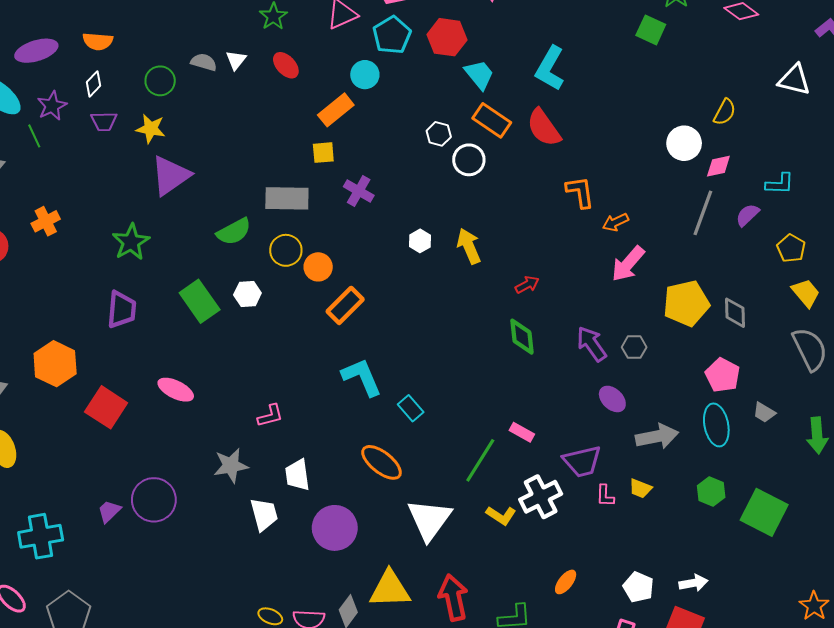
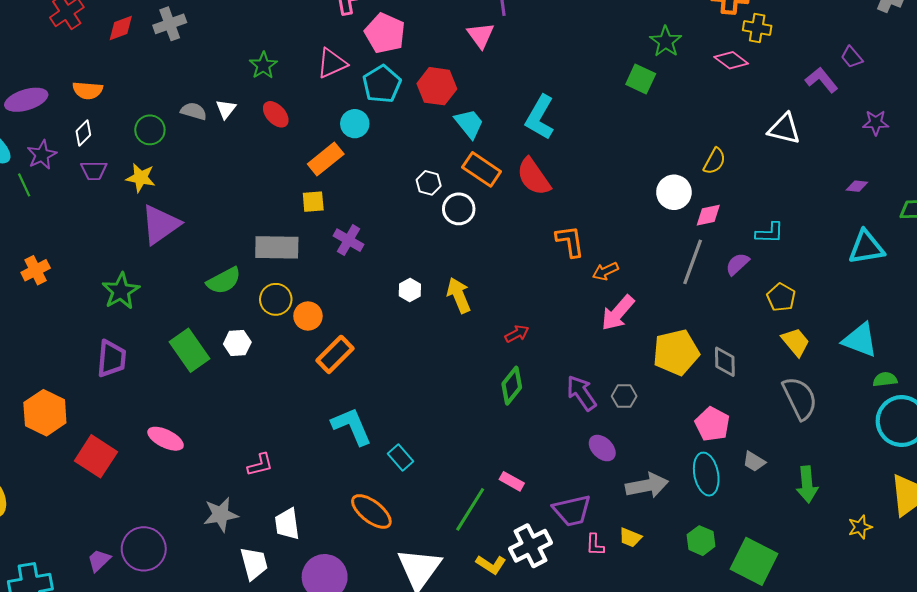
green diamond: (522, 337) -> (512, 386), turned 45

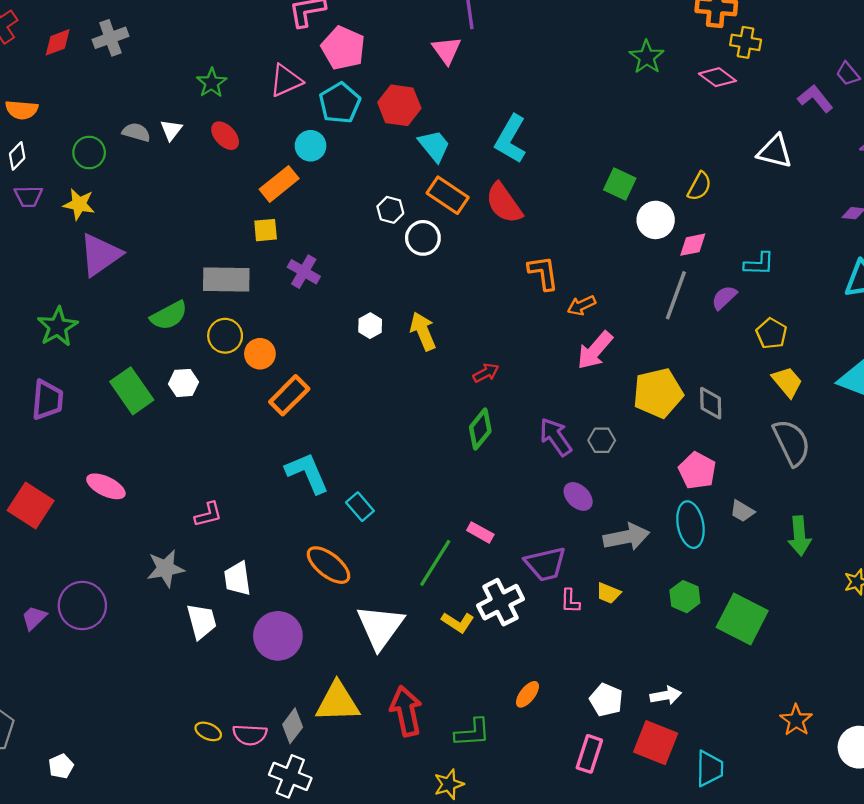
green square: (641, 79) -> (620, 184), moved

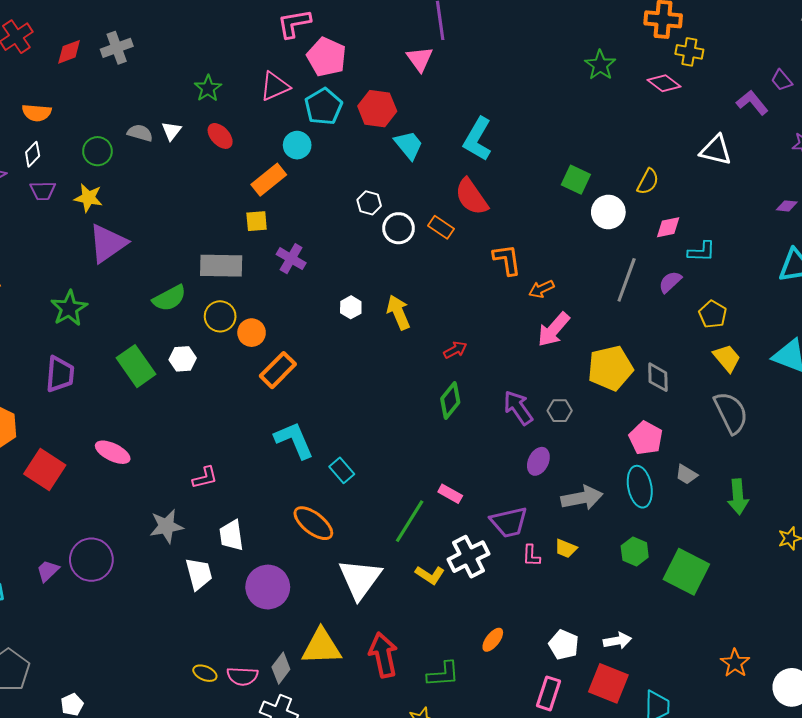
orange rectangle: (448, 195) -> (441, 227), moved, size x0.7
pink diamond: (693, 245) -> (668, 227), moved
purple ellipse: (578, 496) -> (538, 461), turned 72

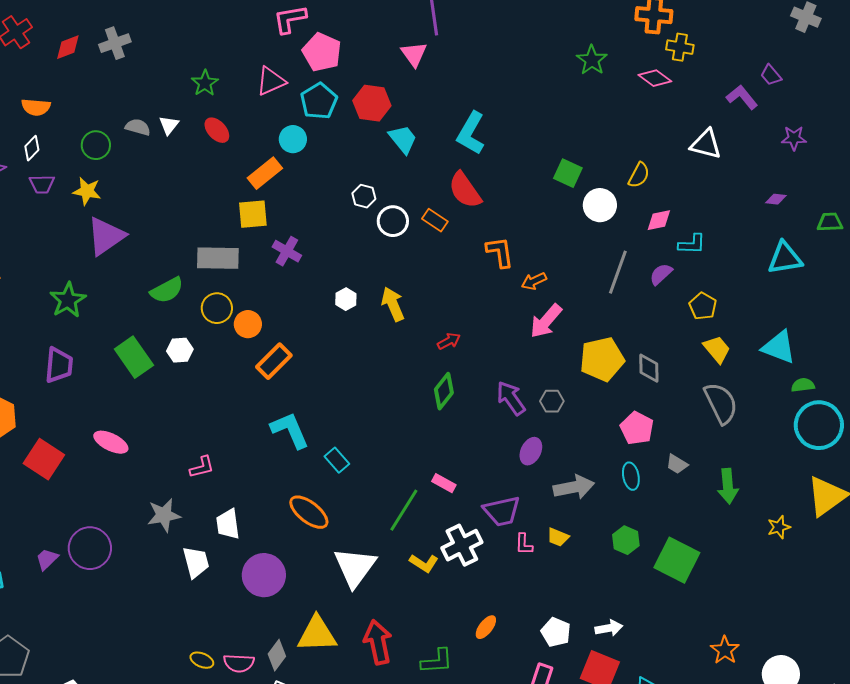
yellow square: (257, 221) -> (253, 214), size x1.4
cyan ellipse: (640, 487) -> (631, 476), size x0.7

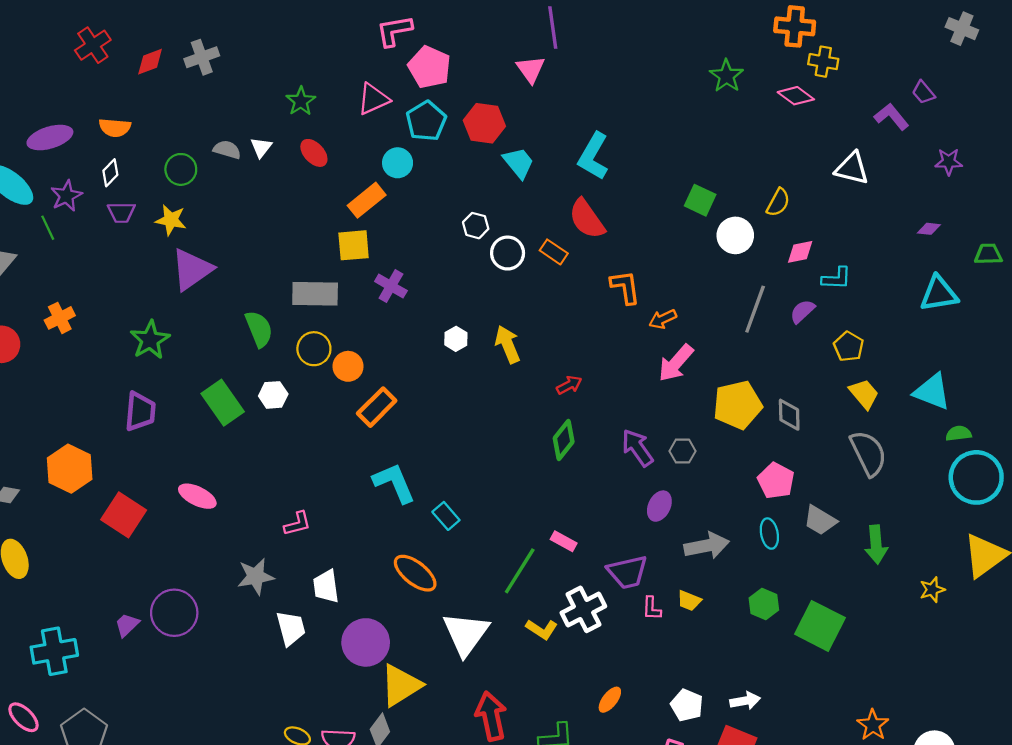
green semicircle: (167, 290) -> (259, 329), turned -84
gray trapezoid: (677, 464) -> (820, 520), size x1.4
yellow triangle: (317, 634) -> (401, 685), moved, turned -30

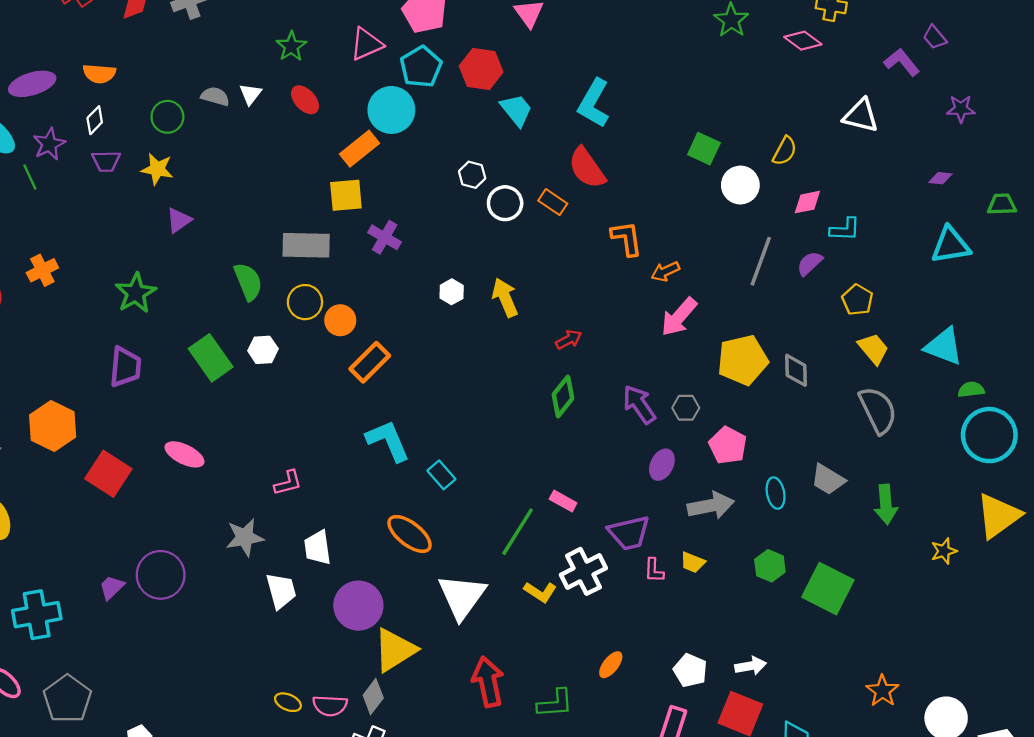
cyan circle: (398, 163) -> (391, 110), size x1.5
purple triangle: (192, 270) -> (179, 220), size x0.6
pink pentagon: (776, 481) -> (728, 445), moved

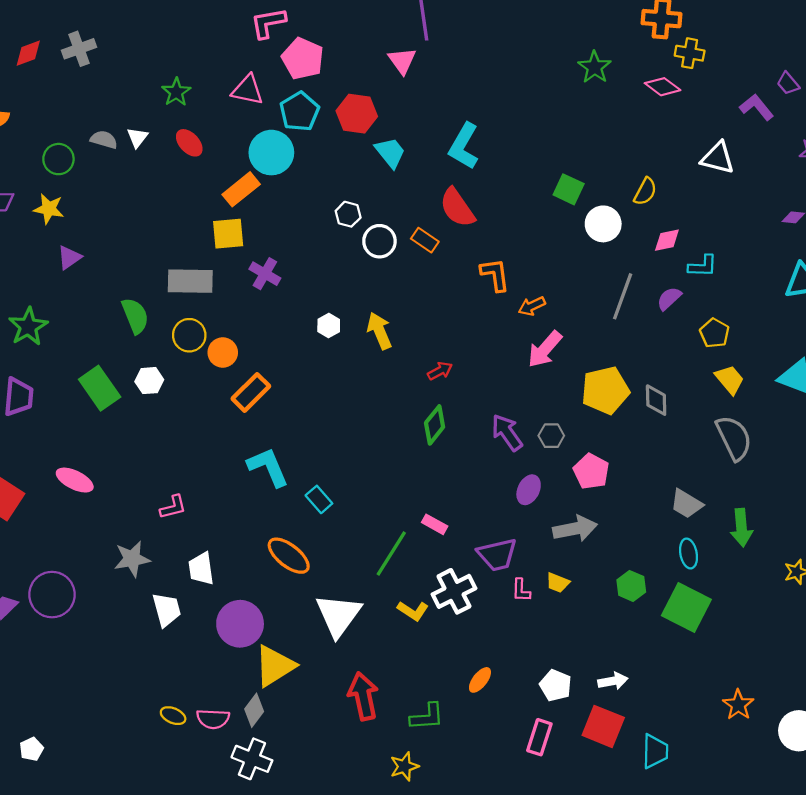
pink triangle: (366, 44) -> (248, 90), turned 36
cyan ellipse: (776, 493) -> (689, 554), moved

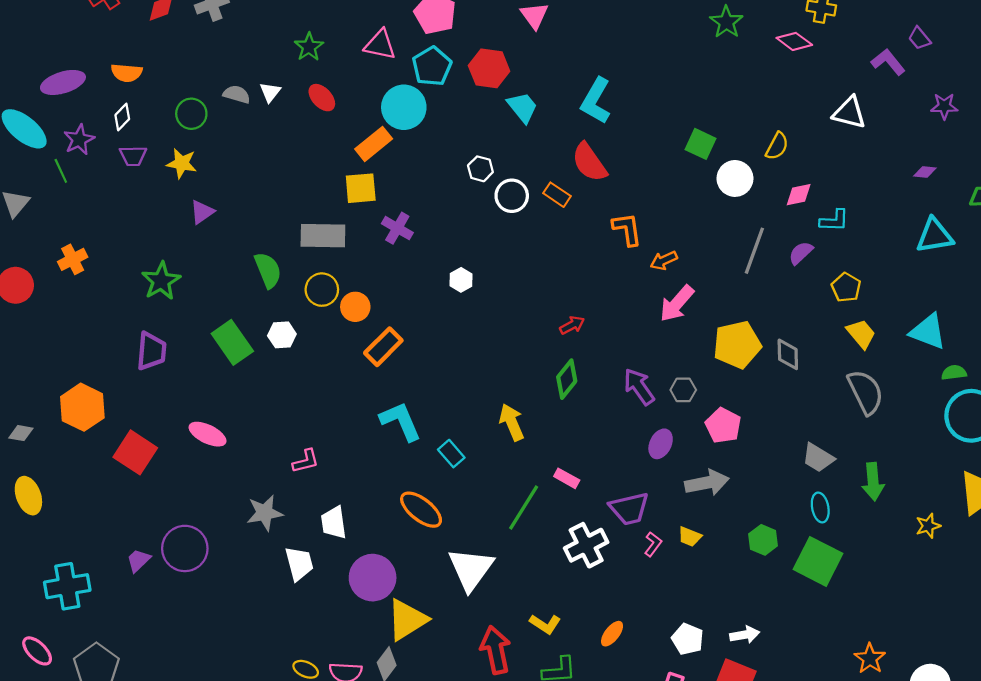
yellow arrow: (379, 331) -> (512, 422), moved
pink L-shape: (521, 590) -> (653, 544), turned -145
yellow L-shape: (413, 611) -> (545, 624), moved

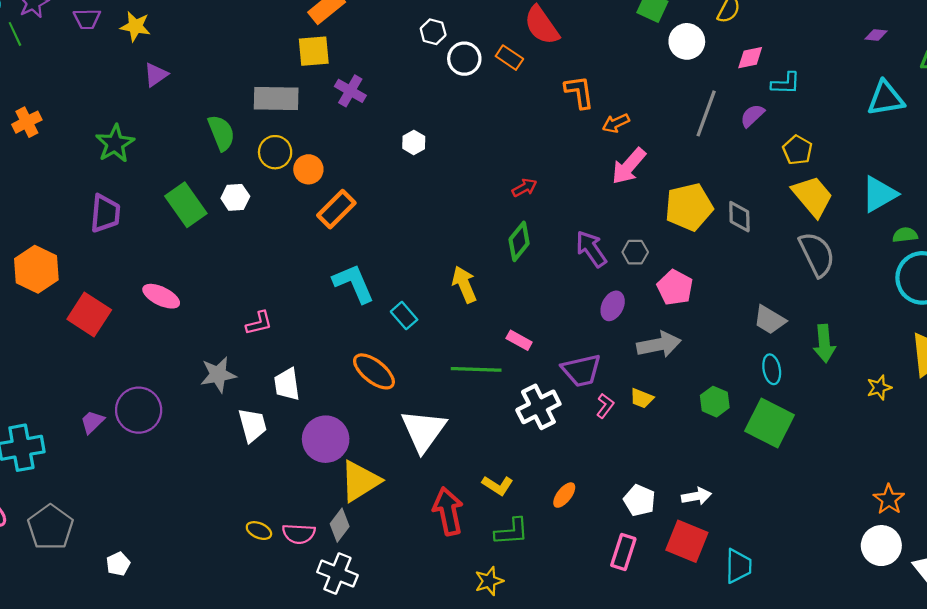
cyan triangle: (928, 332) -> (879, 194), turned -51
yellow trapezoid: (861, 334) -> (813, 196), size x1.4
green line: (524, 507) -> (476, 369), turned 60
orange star: (870, 658) -> (889, 499), moved

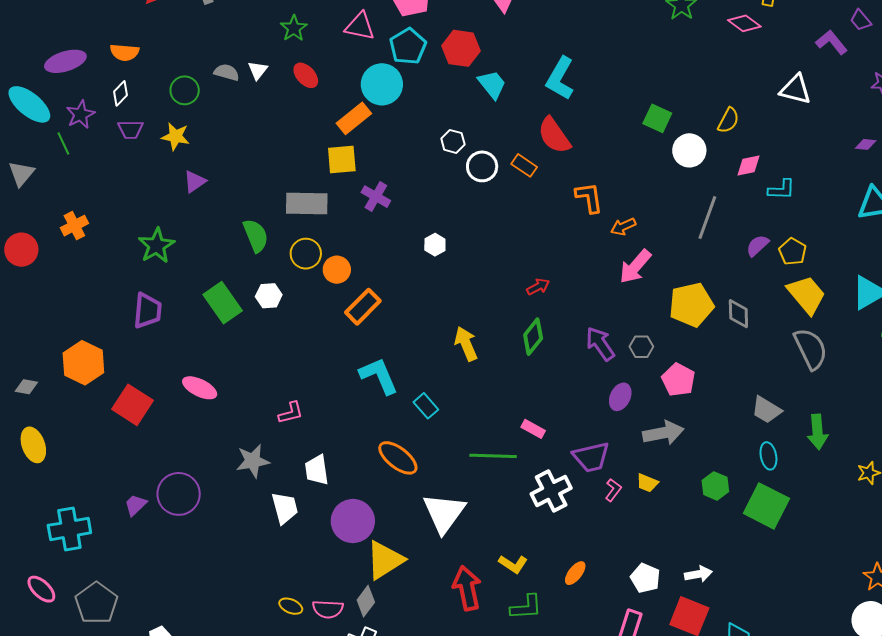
purple semicircle: (752, 116) -> (757, 246), moved
yellow arrow: (464, 284) -> (466, 344), moved

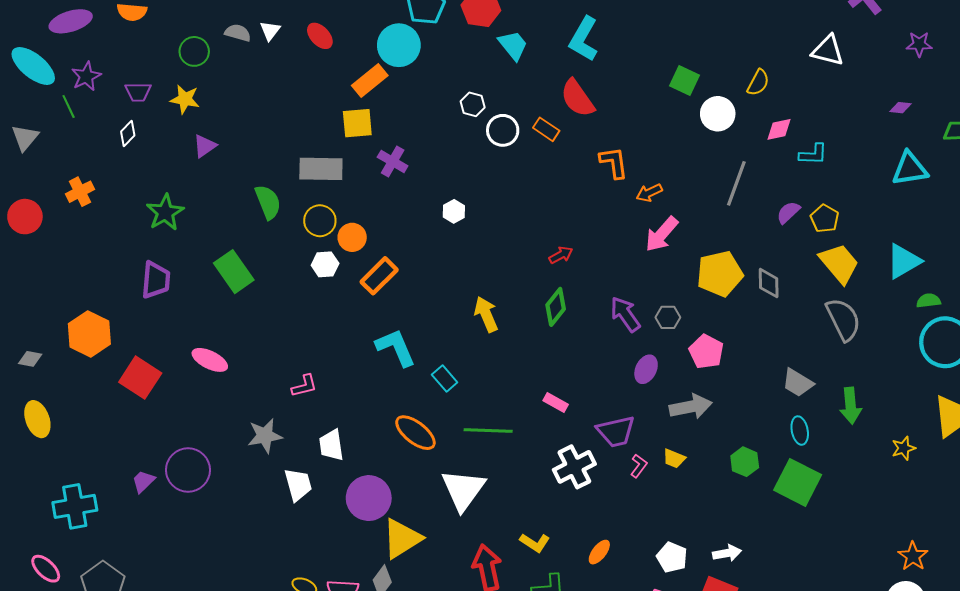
white diamond: (120, 93) -> (128, 133), moved
white hexagon: (269, 296) -> (325, 264), moved
green line: (493, 456) -> (488, 431), moved

